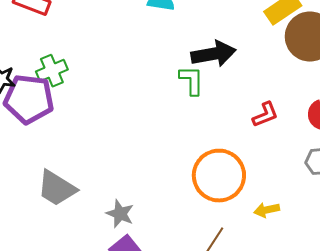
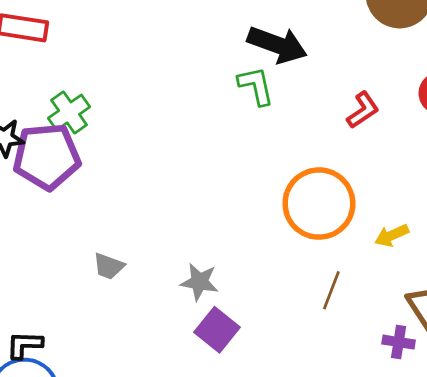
black arrow: (213, 54) -> (277, 45), turned 42
gray trapezoid: (57, 188) -> (109, 266), size x0.6

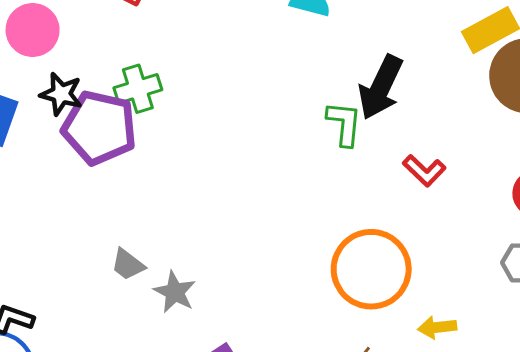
black arrow: (277, 45) -> (381, 87), turned 78
red L-shape: (363, 110) -> (424, 171), moved, turned 60
gray star: (199, 282) -> (175, 292), moved

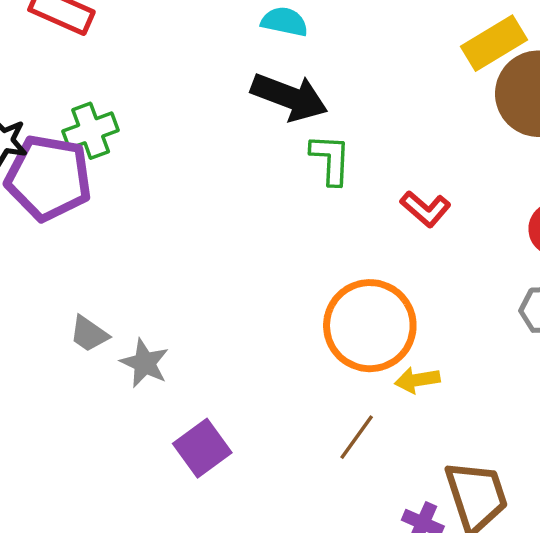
black arrow: (381, 87) -> (289, 97), moved, turned -92
yellow arrow: (437, 327) -> (417, 380), moved

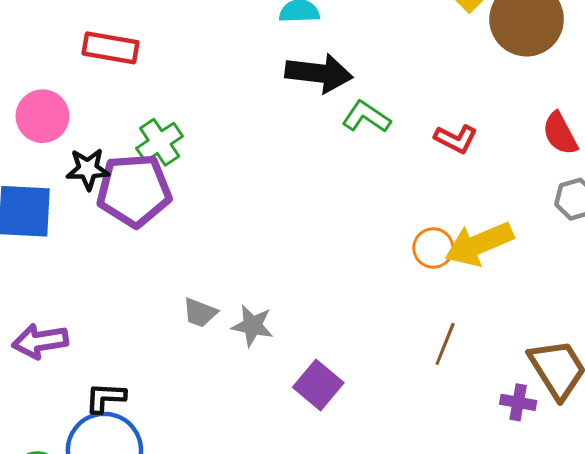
green L-shape: (331, 159) -> (366, 117), turned -45
orange circle: (370, 326) -> (433, 248), size x0.5
yellow arrow: (417, 380) -> (479, 244), moved, size x1.8

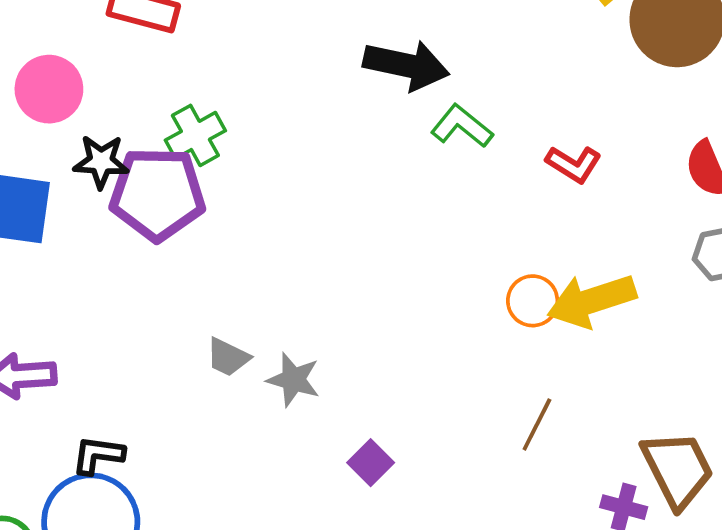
purple square: (318, 385) -> (371, 463), size x0.7

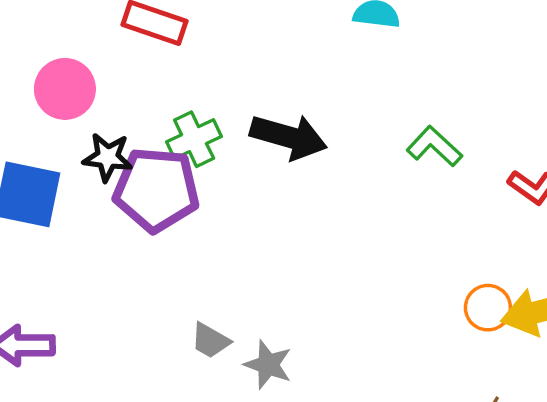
black arrow: (406, 65) -> (289, 137), moved

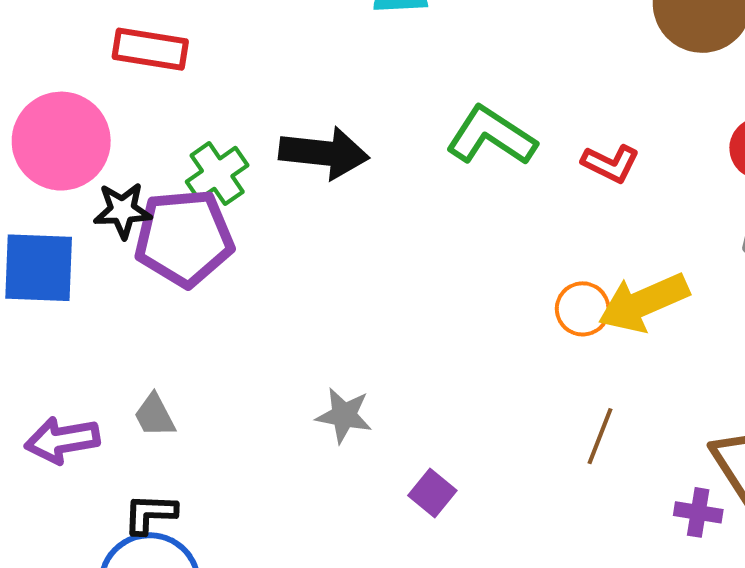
pink circle: (65, 89) -> (61, 141), size x1.4
green L-shape: (434, 146) -> (491, 136), size x1.4
gray trapezoid: (210, 341) -> (155, 415), moved, turned 42

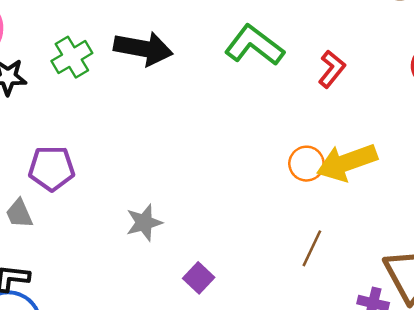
red L-shape: (611, 164) -> (332, 69), turned -81
purple pentagon: (184, 238) -> (52, 168), moved, size x0.7
gray star: (344, 415) -> (144, 222), turned -30

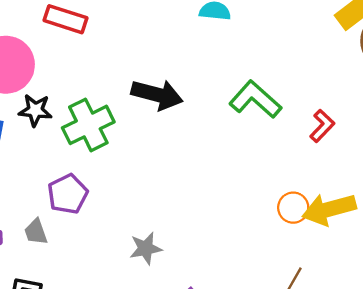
green cross: (72, 57) -> (88, 125), moved, size x1.4
purple pentagon: (52, 168) -> (68, 194), turned -30

